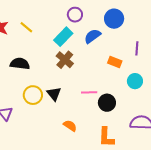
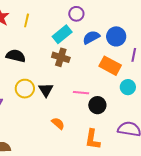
blue circle: (114, 19) -> (116, 36), moved
yellow line: (26, 27) -> (27, 20), turned 56
brown cross: (65, 60) -> (61, 57), turned -30
orange rectangle: (115, 62) -> (110, 66), size x1.5

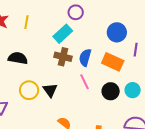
blue semicircle: (91, 37) -> (85, 58), moved, turned -42
cyan circle: (128, 87) -> (133, 90), moved
pink line: (81, 93) -> (85, 82), moved, turned 63
black circle: (97, 105) -> (111, 91), moved

